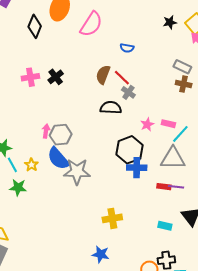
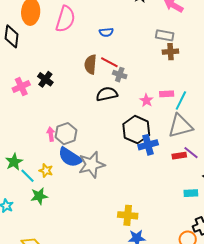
purple line: (176, 187) -> (191, 153), turned 49
yellow cross: (112, 218) -> (128, 215), moved, turned 30

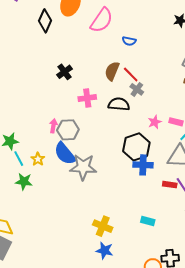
blue semicircle: (106, 32) -> (129, 41), moved
pink cross: (21, 87) -> (87, 98), moved
cyan rectangle: (191, 193) -> (148, 221), moved

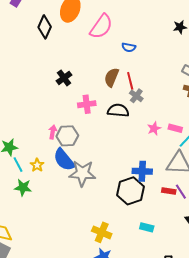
red line: (131, 75) -> (130, 81), turned 30
black hexagon: (136, 147) -> (130, 191), moved

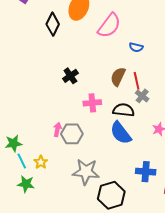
blue semicircle: (64, 160) -> (121, 133), moved
black hexagon: (130, 191) -> (111, 195), moved

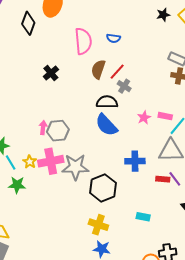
pink semicircle: (109, 26) -> (83, 41), moved, turned -36
red line: (137, 81) -> (117, 72), turned 60
pink cross: (92, 103) -> (51, 161), moved, size x1.4

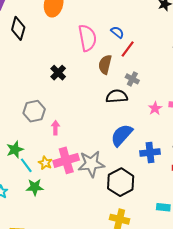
black diamond: (28, 23) -> (18, 28), moved
blue semicircle: (113, 38) -> (117, 32), turned -144
red line: (117, 72) -> (128, 49), moved
blue semicircle: (106, 125) -> (122, 135), moved, turned 90
gray hexagon: (58, 131) -> (34, 111), moved

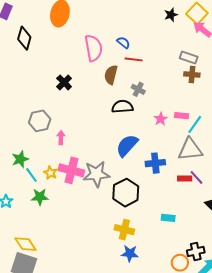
red line: (128, 49) -> (134, 59), turned 60
pink cross: (66, 160) -> (71, 170), turned 30

